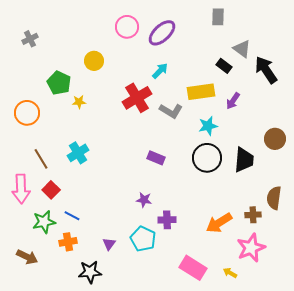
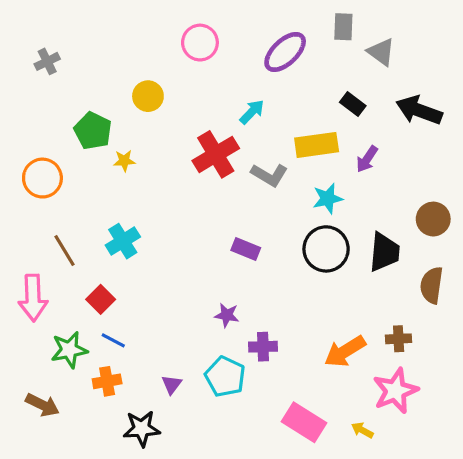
purple ellipse: (162, 33) -> (285, 52), moved
gray triangle: (242, 49) -> (381, 52), moved
black arrow: (266, 70) -> (419, 110), turned -36
red square: (51, 190) -> (101, 299), moved
brown semicircle: (274, 198) -> (432, 285), moved

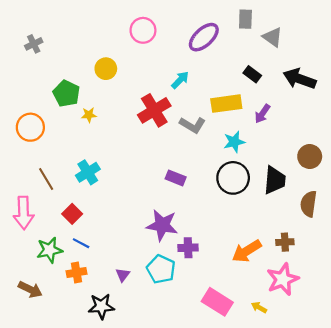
purple star: (227, 315) -> (162, 225), size x1.8

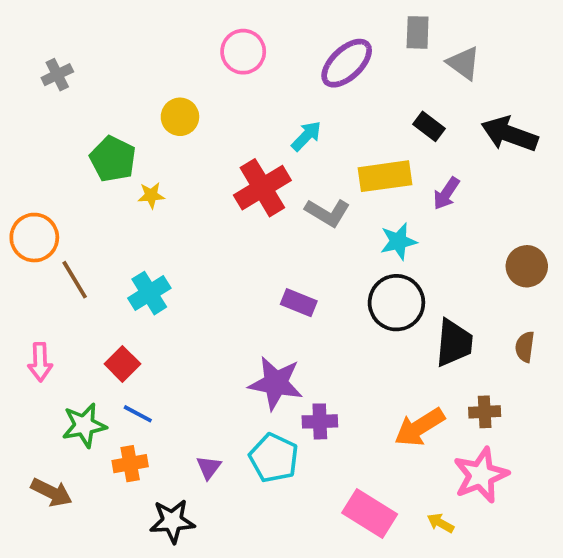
orange circle: (30, 127) -> (34, 238), moved
brown line: (46, 179) -> (75, 280), moved
black trapezoid: (275, 180) -> (454, 343), moved
brown semicircle: (309, 204) -> (525, 347), size x0.7
pink arrow: (24, 213) -> (40, 362), size x0.7

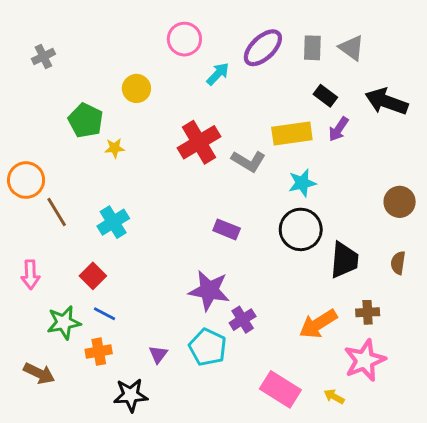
gray rectangle: (418, 32) -> (312, 48), moved
cyan arrow: (306, 136) -> (218, 74), moved
purple arrow: (446, 193) -> (338, 129), moved
purple cross: (320, 421) -> (243, 320), turned -30

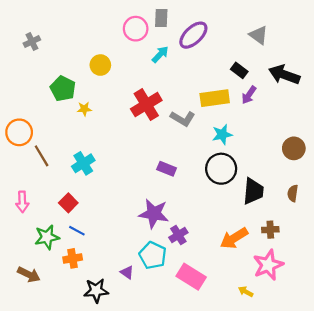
gray rectangle: (312, 48) -> (161, 18), moved
purple triangle: (158, 354) -> (127, 272), moved, turned -32
pink rectangle: (280, 389) -> (191, 277), moved

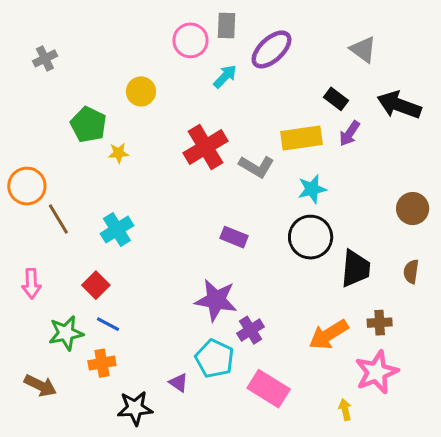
yellow arrow: (246, 292) -> (345, 410), turned 48

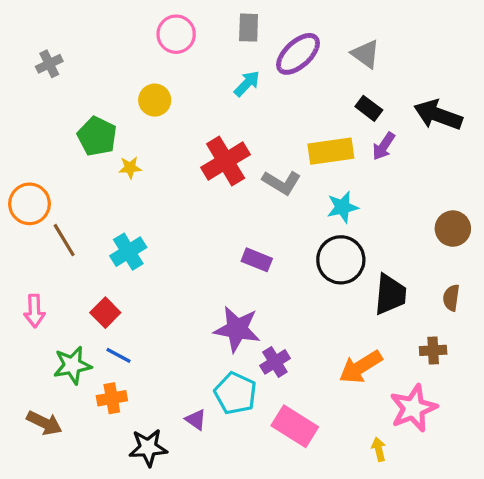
pink circle: (190, 40) -> (176, 34), moved
gray triangle: (363, 49) -> (366, 54), moved
brown cross: (380, 323) -> (433, 350), moved

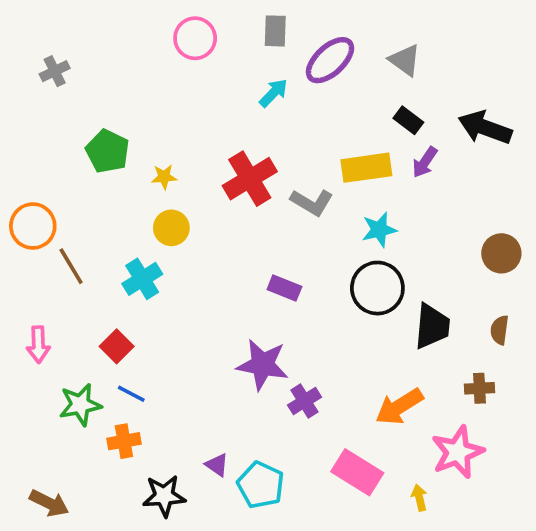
yellow circle: (155, 100) -> (171, 228), moved
yellow star: (130, 168) -> (164, 177), moved
cyan pentagon: (235, 393) -> (261, 485), moved
brown arrow: (44, 423) -> (49, 503), moved
pink rectangle: (295, 426) -> (357, 472), moved

